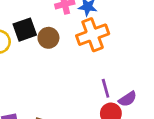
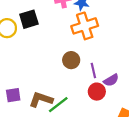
brown circle: (48, 38) -> (71, 60), moved

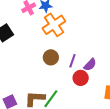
purple line: (93, 71) -> (72, 61), turned 48

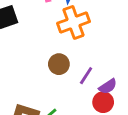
red circle: (81, 78) -> (103, 102), moved

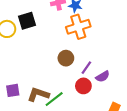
red circle: (103, 102) -> (83, 86), moved

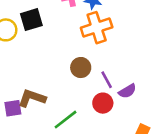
purple line: (86, 68) -> (107, 80), turned -64
brown L-shape: (38, 94) -> (32, 98), moved

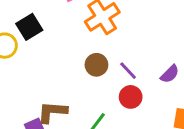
purple semicircle: (127, 91) -> (170, 74), moved

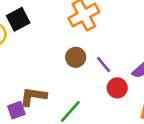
red circle: (131, 97) -> (117, 88), moved

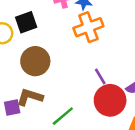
brown circle: (76, 57) -> (35, 61), moved, size x1.5
red circle: (117, 88) -> (110, 100), size x1.6

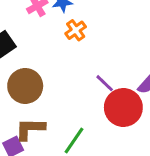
orange cross: (88, 27) -> (76, 30), size x0.6

